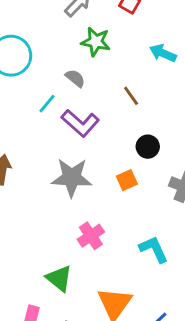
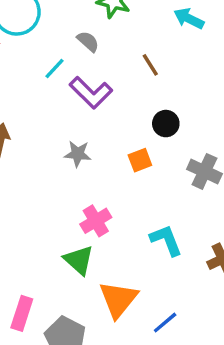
gray star: (72, 178) -> (78, 154), size x0.6
green triangle: (59, 278) -> (79, 260), moved

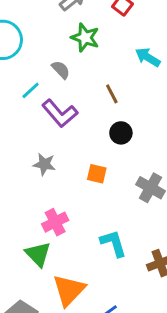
black circle: (166, 124) -> (121, 133), moved
orange square: (140, 160) -> (97, 174), turned 30

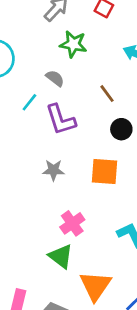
purple L-shape: (60, 113) -> (61, 120), turned 32
orange square: (97, 174) -> (104, 171), size x1.5

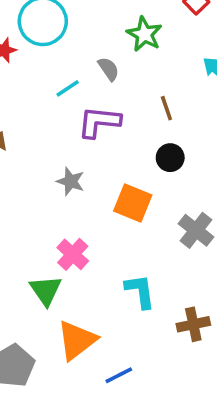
purple L-shape: (61, 120) -> (99, 122), turned 96
pink cross: (72, 223) -> (73, 254), turned -30

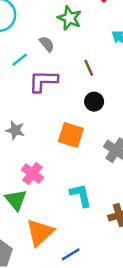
gray star: (71, 181) -> (15, 130), moved

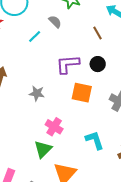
brown line: (89, 68) -> (98, 33), moved
purple L-shape: (43, 81) -> (68, 64), moved
green triangle: (16, 200) -> (43, 149), turned 30

